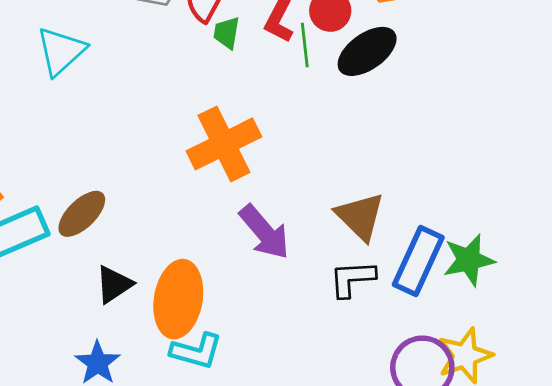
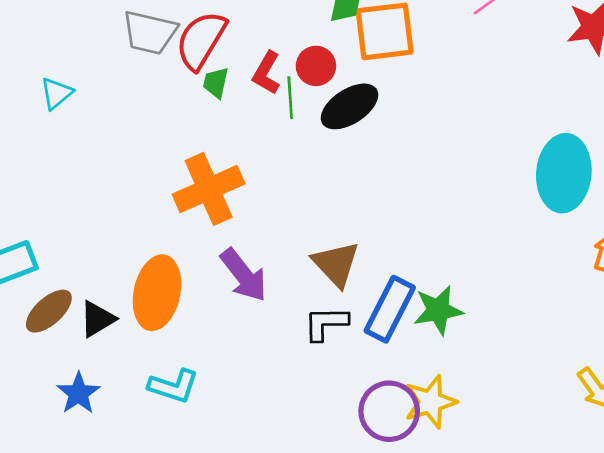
cyan triangle: (61, 51) -> (56, 93), size x0.7
brown ellipse: (82, 214) -> (49, 311), moved
orange ellipse: (178, 299) -> (157, 293), moved

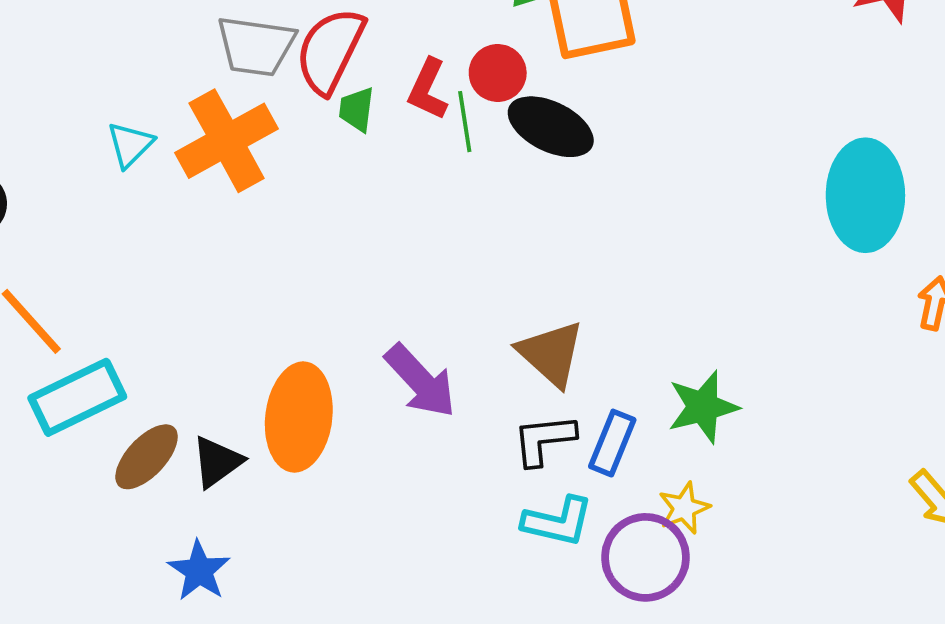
black ellipse: (350, 106) -> (551, 127), turned 64
orange cross: (209, 189) -> (227, 141), moved
blue rectangle: (390, 309) -> (612, 443), moved, size x0.7
cyan L-shape: (174, 386) -> (558, 521), moved
yellow star: (430, 402) -> (684, 508), moved, size x0.7

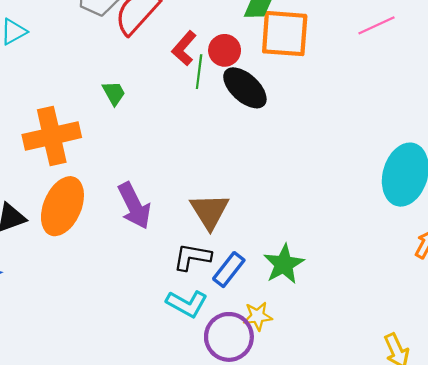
green trapezoid: (357, 109) -> (114, 93), moved, turned 128
orange cross: (227, 141) -> (52, 136), moved
green star: (703, 407) -> (284, 264), turned -30

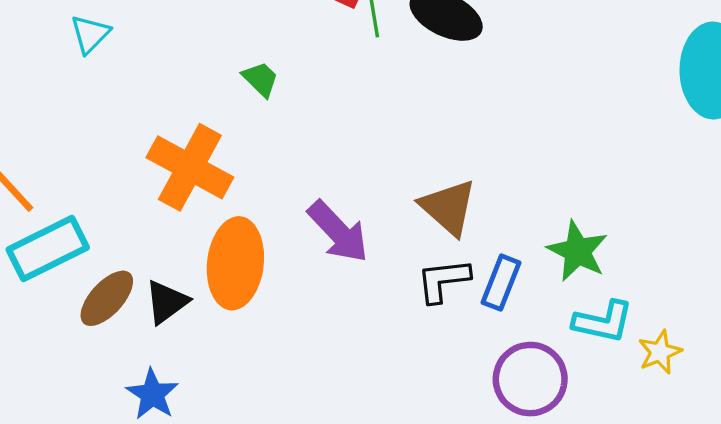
orange cross: (52, 136) -> (190, 167), turned -32
cyan L-shape: (187, 304) -> (603, 322), moved
yellow star: (258, 316) -> (660, 352), moved

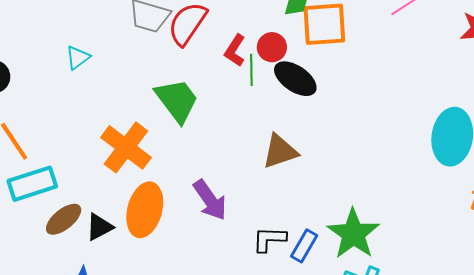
green trapezoid: (260, 79) -> (177, 100), size x2.0
brown triangle: (448, 207) -> (280, 151), moved, turned 51
green star: (577, 251) -> (353, 234), size x1.4

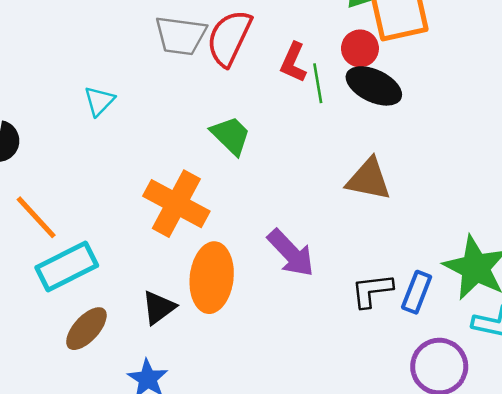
red circle: (272, 47) -> (360, 48), moved
green trapezoid: (177, 100) -> (231, 135), size x0.7
brown triangle: (280, 151) -> (369, 179), turned 39
brown ellipse: (64, 219) -> (86, 329), moved

